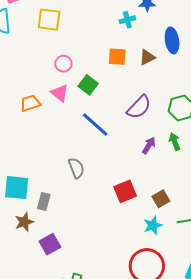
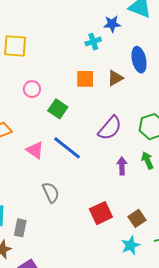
pink triangle: (60, 93) -> (35, 150), moved
purple arrow: (149, 145) -> (122, 166), turned -30

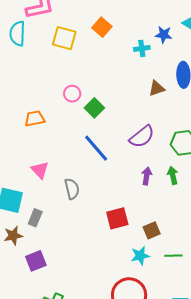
orange square: (85, 79) -> (102, 27), moved, turned 30
pink circle: (32, 89) -> (72, 94), moved
pink triangle: (35, 150) -> (40, 170), moved

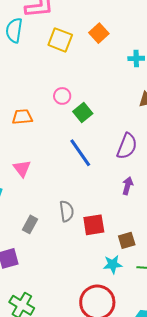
purple semicircle: (142, 137) -> (127, 146), turned -36
gray semicircle: (72, 189) -> (67, 211), moved
gray rectangle: (35, 218) -> (30, 224), moved

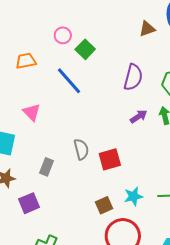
blue line: (80, 153) -> (69, 81), moved
purple arrow: (128, 186) -> (139, 117), turned 48
brown square: (127, 240) -> (104, 205), moved

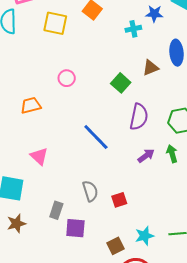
green square: (85, 49) -> (121, 83), moved
blue line: (69, 81) -> (96, 137), moved
red square: (110, 159) -> (119, 200), size x0.7
purple square: (29, 203) -> (75, 228), moved, turned 30

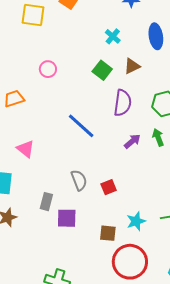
cyan cross: (133, 29) -> (113, 36), moved, turned -35
brown triangle: (151, 68) -> (132, 66), moved
brown square: (116, 246) -> (108, 233), turned 36

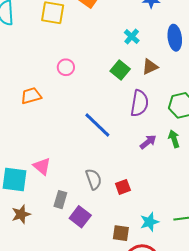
pink triangle: (26, 149) -> (42, 166), moved
purple square: (67, 218) -> (80, 217), turned 35

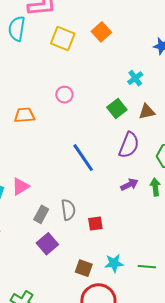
pink triangle: (42, 166) -> (20, 187), turned 36
gray rectangle: (60, 200) -> (41, 214), moved

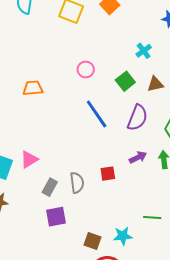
pink circle: (64, 95) -> (86, 70), moved
blue line: (83, 158) -> (97, 114), moved
red square: (95, 224) -> (108, 174), moved
purple square: (47, 244) -> (56, 217), turned 30
green line: (147, 267) -> (152, 218), moved

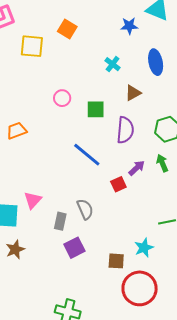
green square: (125, 81) -> (96, 109), moved, turned -36
blue line: (97, 114) -> (87, 155), moved
red square: (108, 174) -> (118, 184), moved

